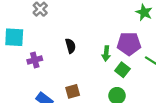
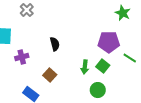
green arrow: (106, 53) -> (85, 67), moved
brown square: (73, 91) -> (50, 75), moved, turned -32

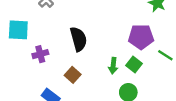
black semicircle: (55, 44) -> (78, 39), size x1.5

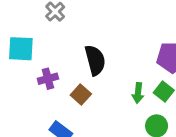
brown square: (73, 75) -> (81, 94), moved

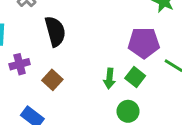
black semicircle: (95, 60) -> (55, 31), moved

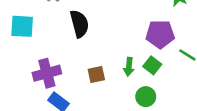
purple cross: (20, 64) -> (47, 73), moved, size x1.5
brown square: (52, 80) -> (96, 74), moved, turned 36

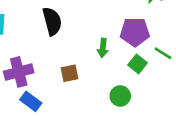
green square: (152, 65) -> (138, 64), moved
green arrow: (129, 67) -> (103, 48), moved

